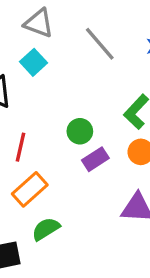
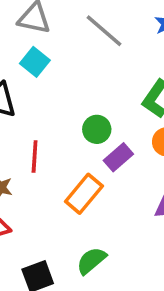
orange rectangle: (30, 189) -> (84, 194), moved
green semicircle: (46, 229) -> (91, 261), moved

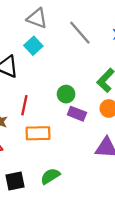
purple rectangle: (118, 157) -> (77, 114), turned 54
orange rectangle: (84, 194) -> (38, 133), moved, turned 40

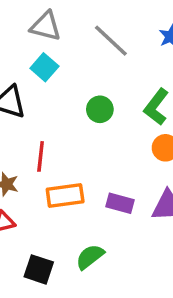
green circle: (66, 94) -> (100, 109), moved
purple rectangle: (77, 114) -> (120, 203), moved
black square: (15, 181) -> (39, 269), turned 36

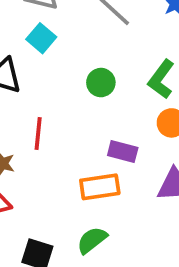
orange rectangle: (65, 195) -> (100, 187), moved
purple rectangle: (120, 203) -> (123, 152), moved

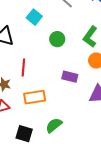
cyan square: (41, 38) -> (34, 17), moved
orange rectangle: (100, 187) -> (35, 97), moved

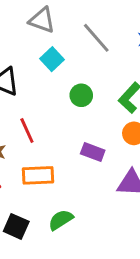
red line: (23, 68) -> (27, 130), turned -36

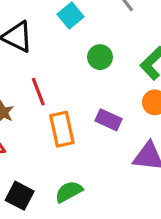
orange rectangle: (38, 175) -> (62, 129), moved, turned 76

